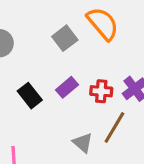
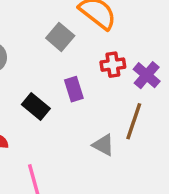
purple rectangle: (67, 87) -> (74, 89), turned -55
red cross: (101, 91) -> (113, 65), moved

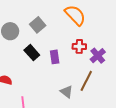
gray square: (60, 37) -> (38, 25), moved
black rectangle: (36, 107) -> (32, 53), moved

